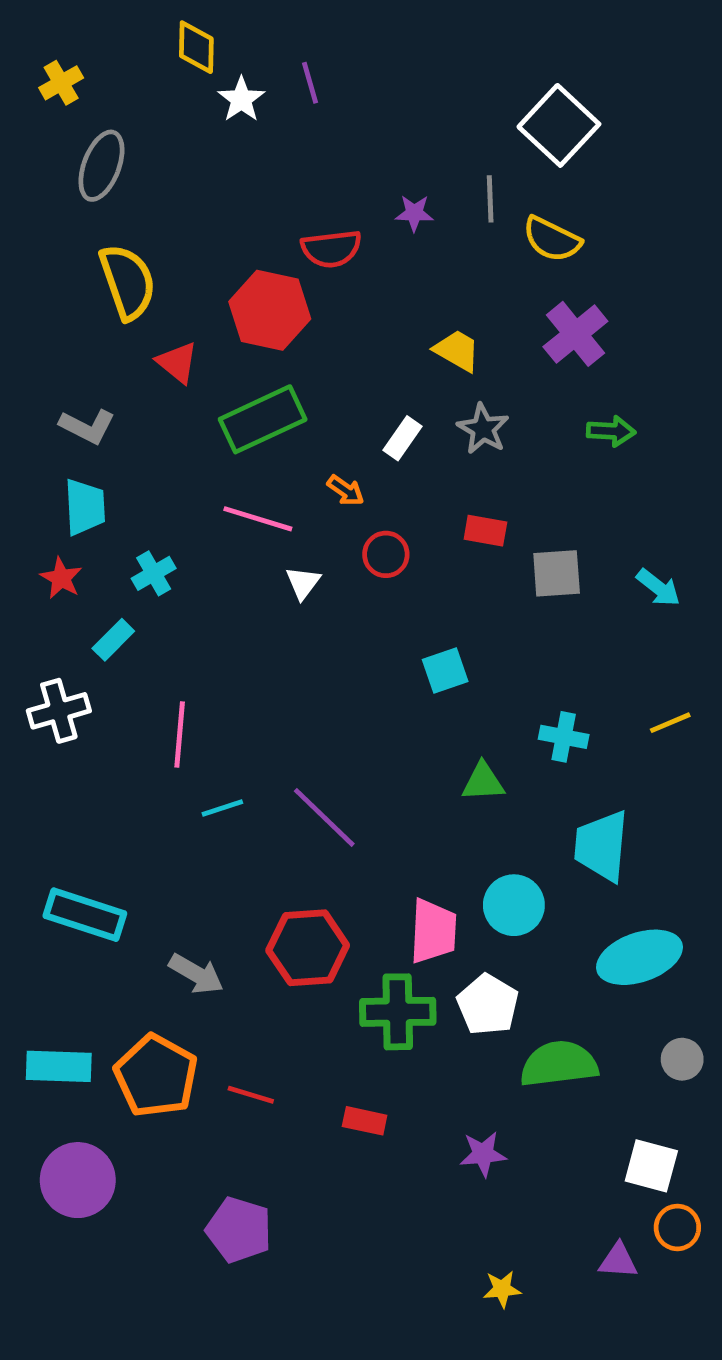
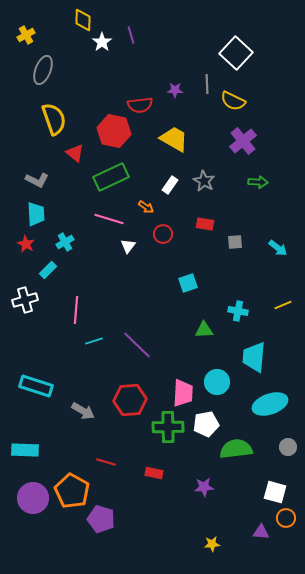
yellow trapezoid: (457, 351) -> (174, 139), moved, size x1.4
gray square: (557, 573) -> (235, 242), size x0.7
white pentagon: (488, 1005) -> (206, 424), turned 30
orange pentagon: (156, 1076) -> (72, 491), moved

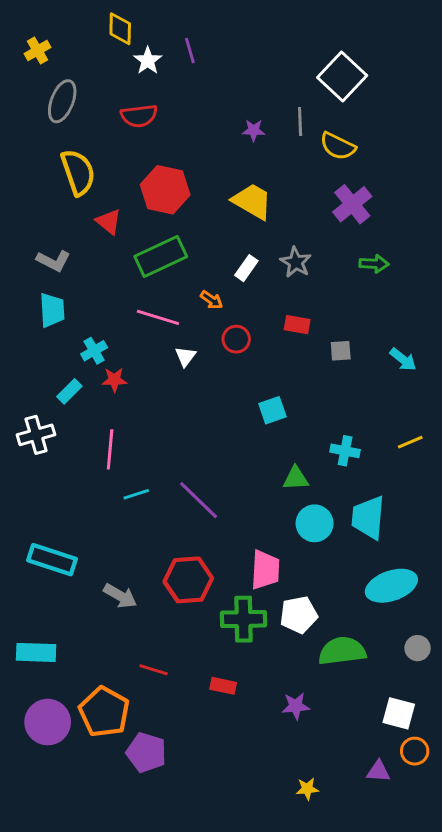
red semicircle: (140, 105) -> (139, 116), moved
red star: (26, 244) -> (114, 380), moved, turned -30
cyan circle: (217, 382) -> (315, 523), moved

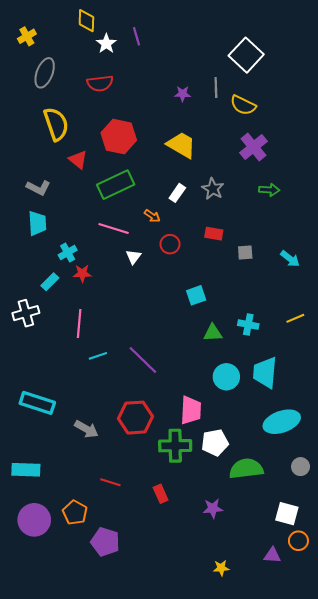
green triangle: (296, 478) -> (213, 333), moved
red rectangle: (223, 686) -> (161, 494), turned 54
orange pentagon: (104, 712) -> (75, 513), size x0.7

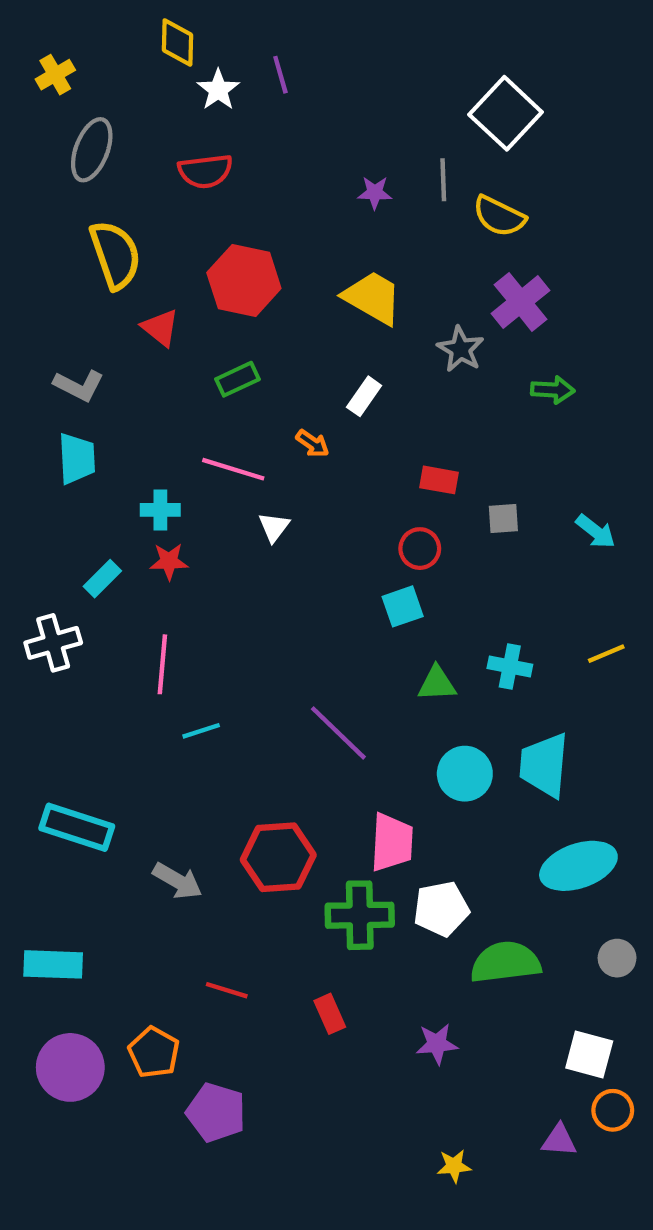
green rectangle: (116, 185) -> (238, 379), size x0.6
gray star: (213, 189) -> (461, 349), moved
red circle: (170, 244) -> (420, 549), moved
cyan cross: (68, 253) -> (160, 510), moved, turned 30
purple line: (143, 360) -> (338, 733), moved

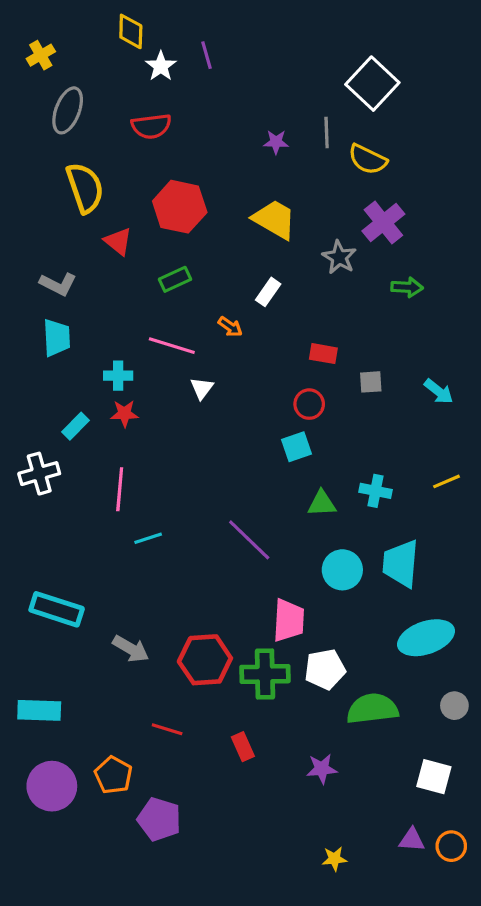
red hexagon: (278, 857) -> (205, 660), moved
orange circle: (613, 1110) -> (451, 846), moved

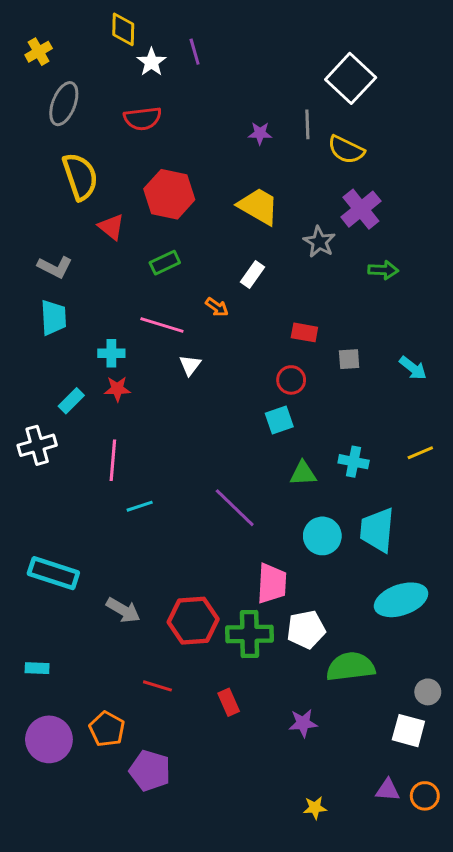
gray circle: (454, 706) -> (428, 692), moved
cyan rectangle: (39, 710) -> (37, 668), size x0.6

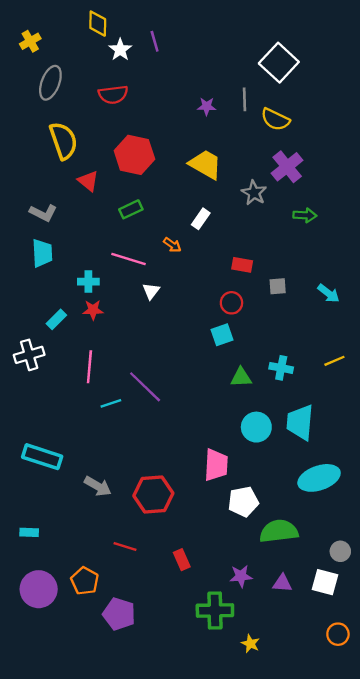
purple line: (235, 508) -> (145, 387), moved
green cross: (250, 634) -> (215, 610), moved
purple triangle: (388, 790) -> (282, 583), moved
yellow star: (315, 808) -> (250, 644), turned 30

